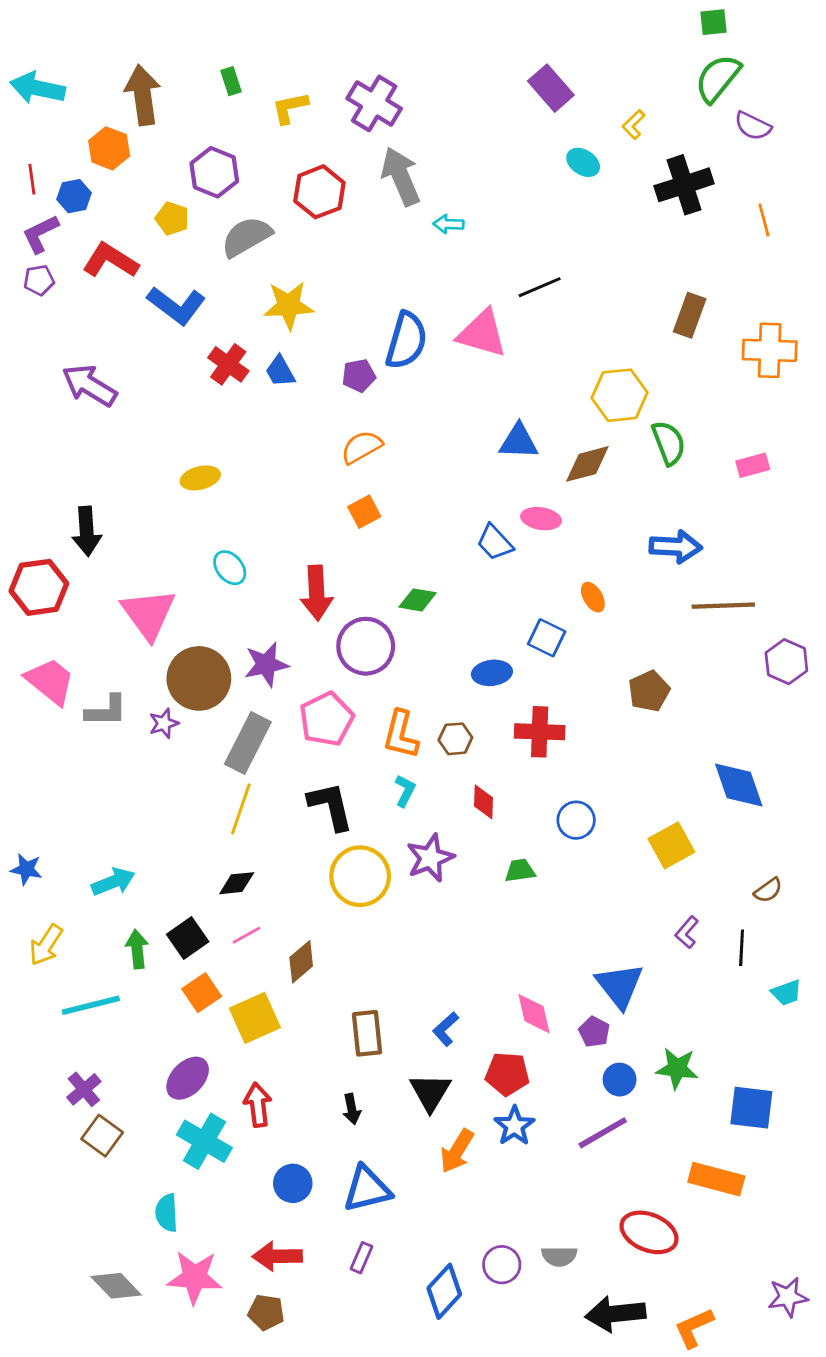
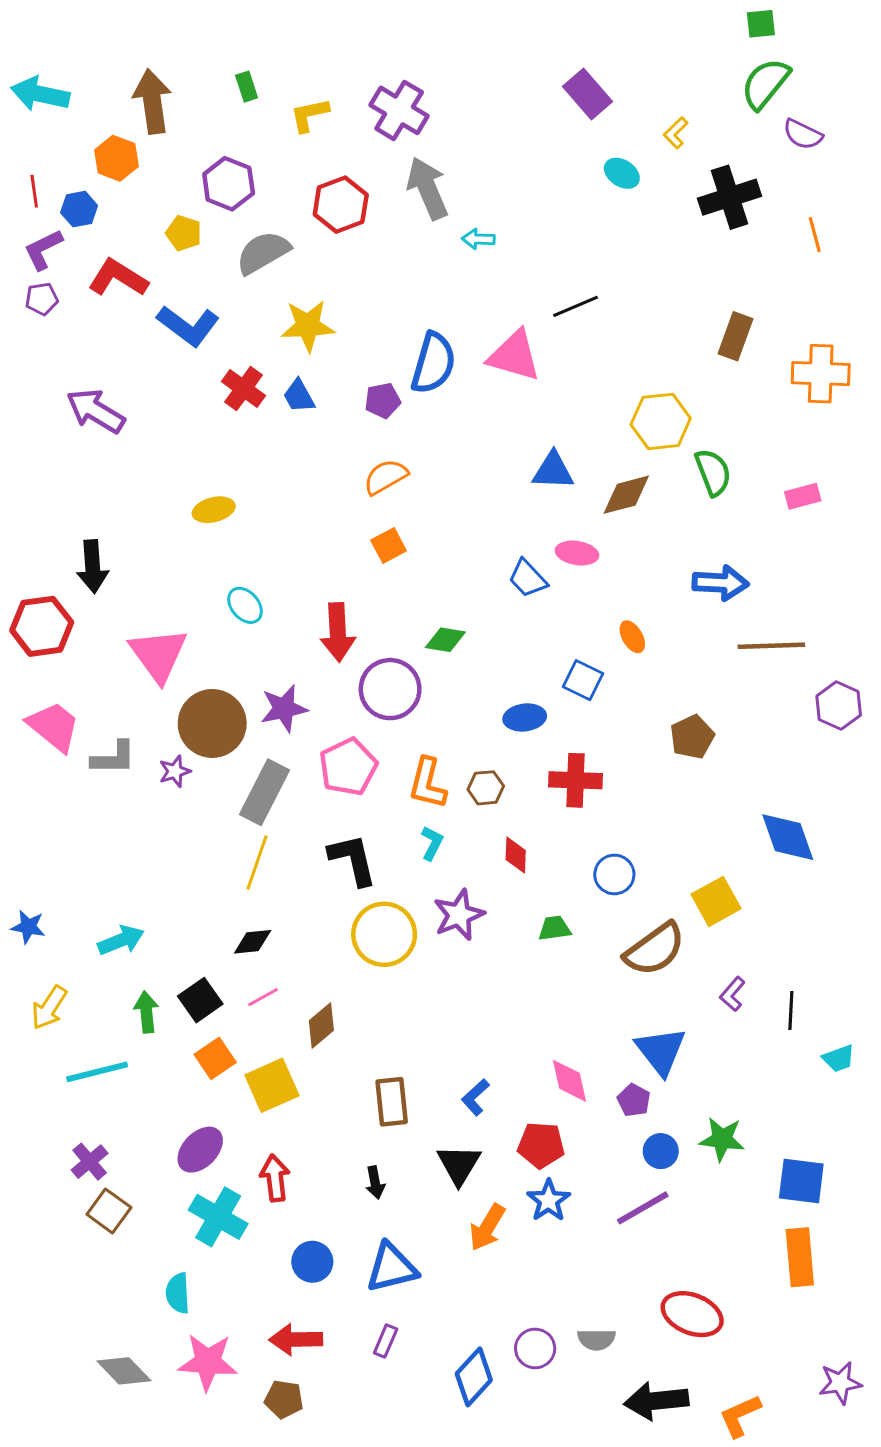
brown semicircle: (768, 890) -> (655, 949), moved, size x2.0
orange rectangle: (716, 1179) -> (800, 1257), moved, turned 70

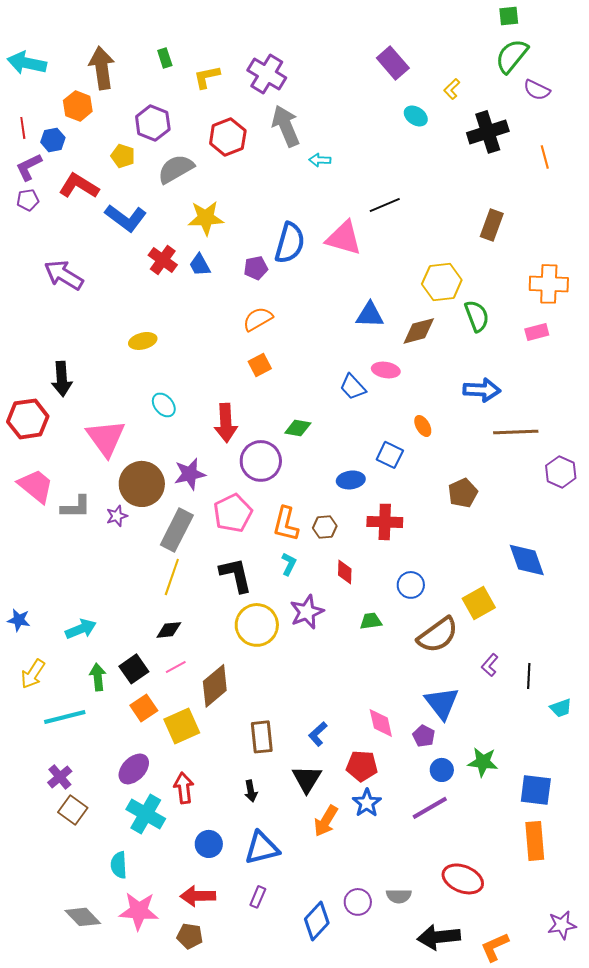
orange cross: (821, 374) -> (549, 284), moved
brown diamond: (321, 1026) -> (215, 686), size x1.4

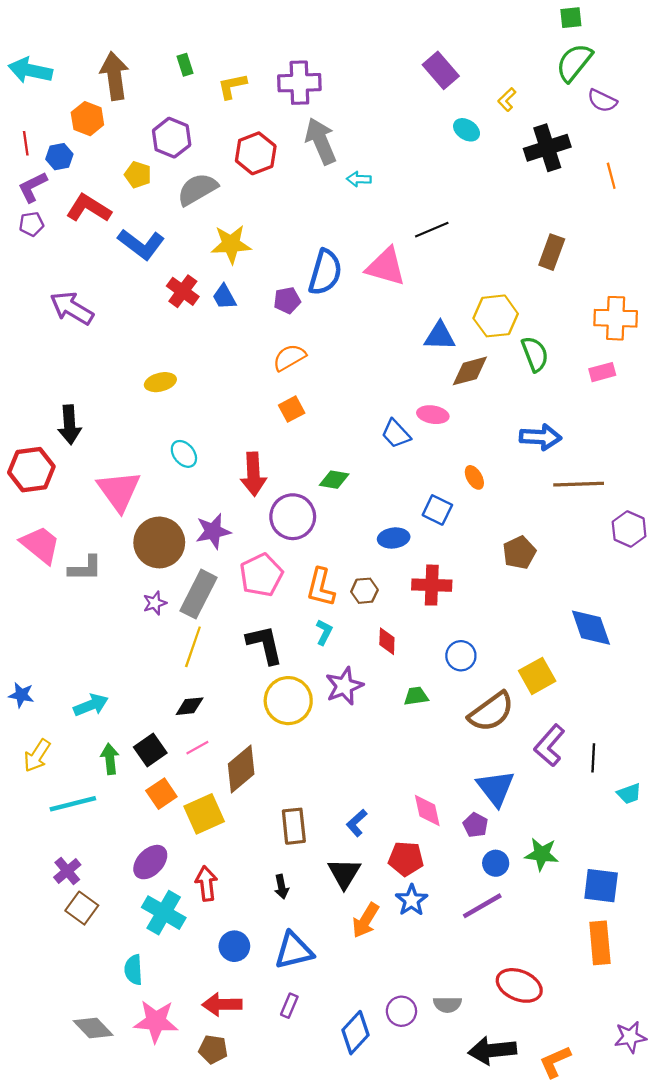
purple cross: (267, 74) -> (299, 83), turned -33
blue triangle: (370, 315) -> (440, 336), moved
purple star: (117, 516) -> (155, 603), moved
purple L-shape: (490, 665) -> (549, 745), size x1.6

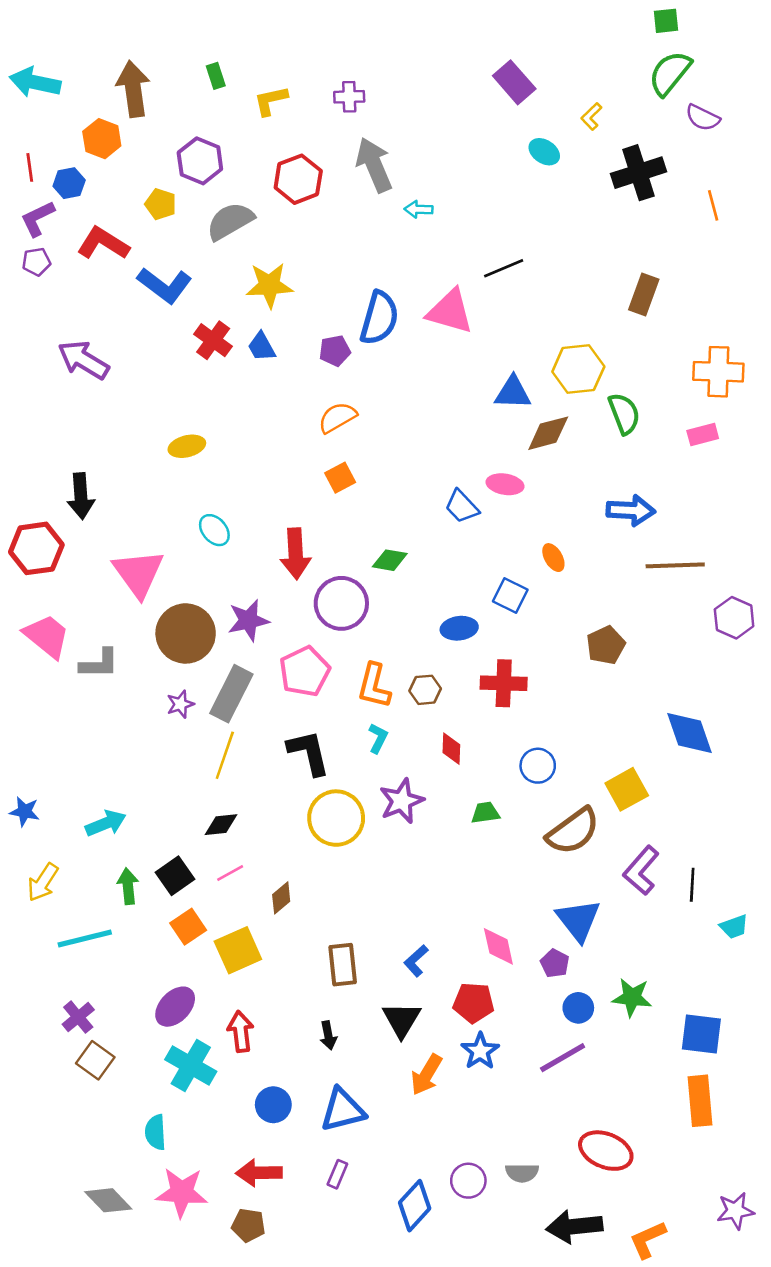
purple cross: (299, 83) -> (349, 97), size x0.6
brown diamond: (241, 769) -> (281, 898), size x0.6

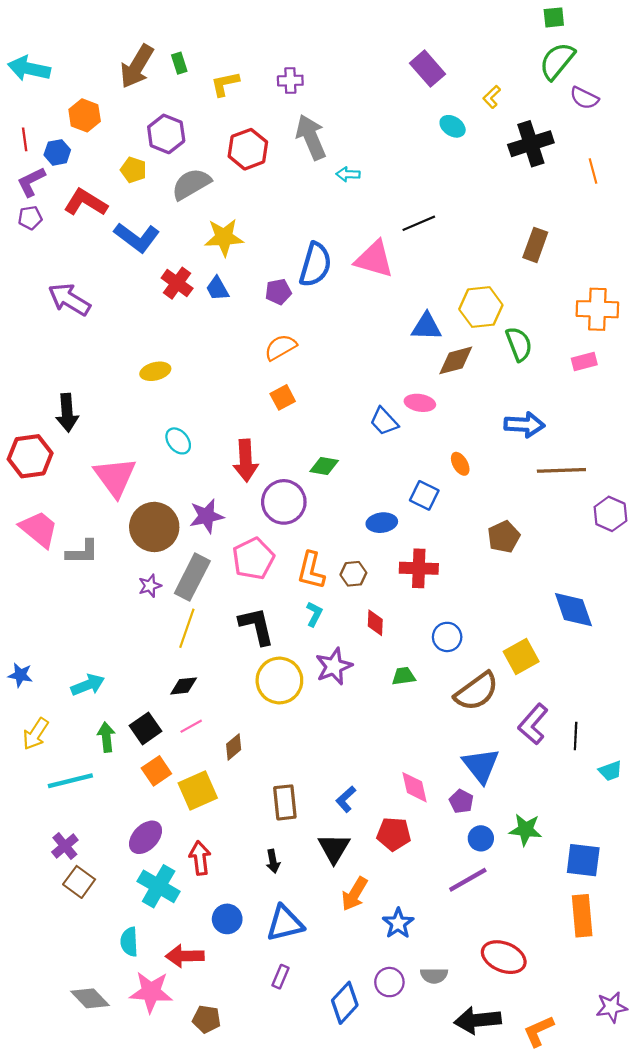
brown arrow: (133, 89) -> (137, 66), moved, turned -141
blue star: (480, 1051) -> (398, 923), moved
red arrow: (259, 1173) -> (185, 956), moved

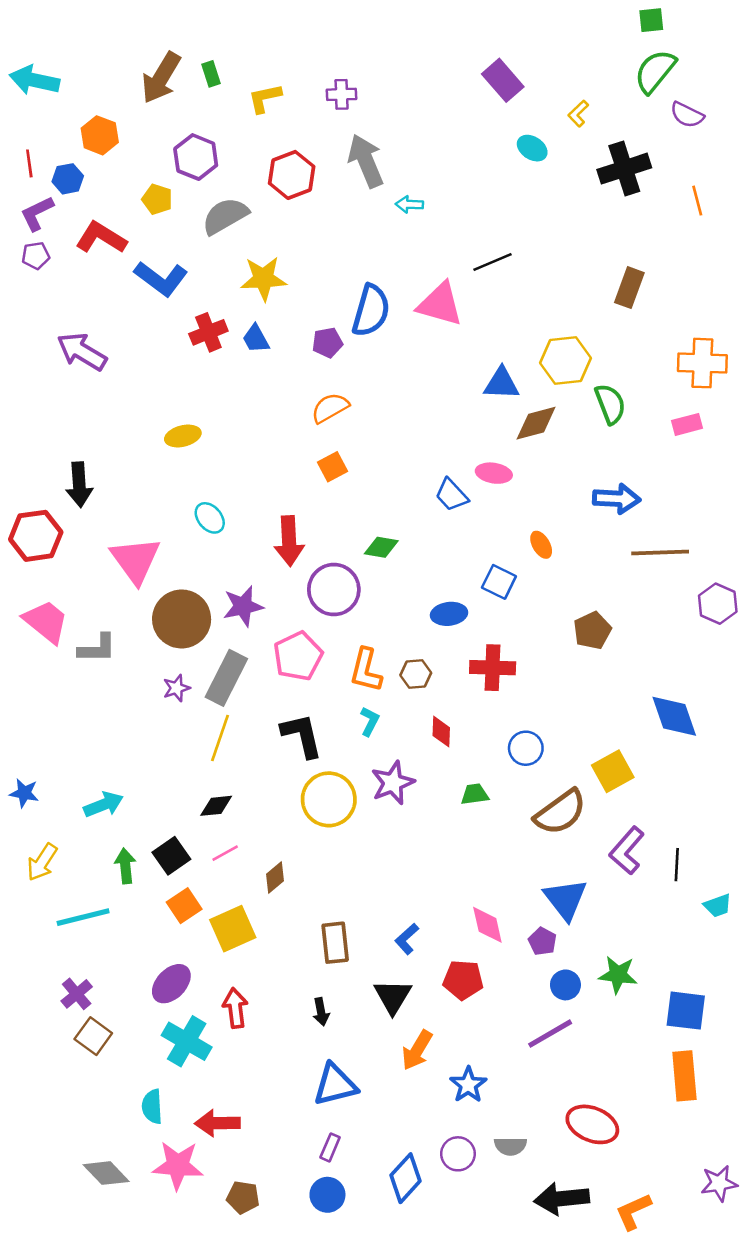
red cross: (177, 283) -> (208, 332), turned 32
blue circle: (227, 919) -> (327, 1195), moved

